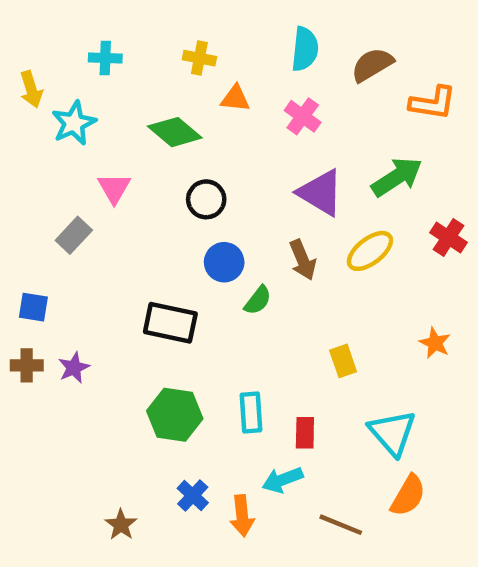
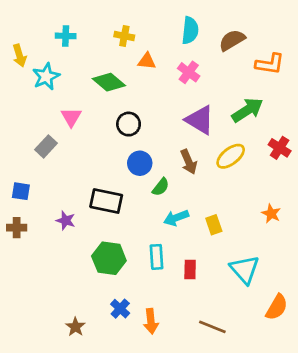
purple star: (74, 368) -> (66, 221), moved, turned -30
cyan arrow: (282, 480) -> (176, 218), moved
orange semicircle: (408, 496) -> (277, 307), moved

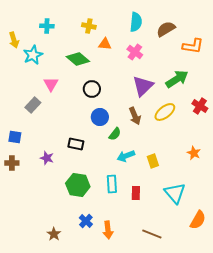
purple triangle: (200, 120) -> (143, 86), turned 45
black rectangle: (106, 201) -> (76, 144), size x0.7

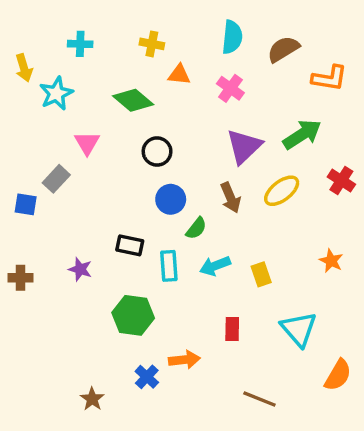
blue square: (15, 137) -> (26, 204), moved
cyan rectangle: (112, 184) -> (169, 266), moved
orange arrow: (108, 230) -> (184, 360), moved, turned -90

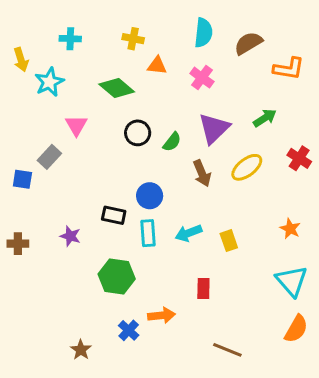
green arrow: (302, 134) -> (265, 118), size x0.7
blue circle: (171, 199) -> (150, 196), moved
green semicircle: (196, 228) -> (172, 142), moved
cyan triangle: (299, 329) -> (292, 281), moved

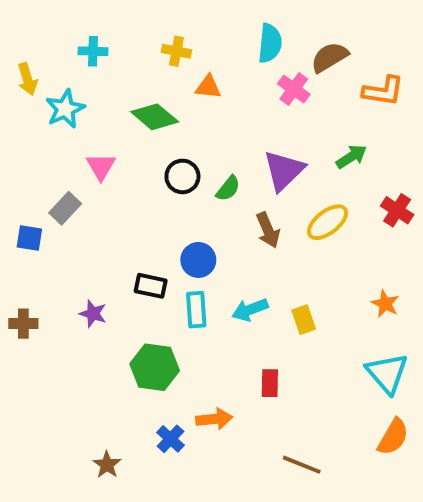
pink cross: (202, 78) -> (294, 89), moved

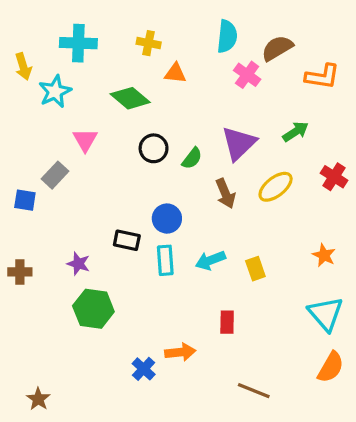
cyan cross: (93, 51) -> (78, 43), size x1.5
green hexagon: (155, 367) -> (93, 309), moved
brown star: (107, 465) -> (38, 399), moved

